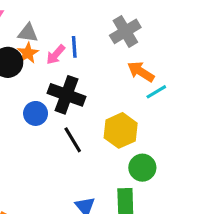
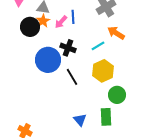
cyan line: (156, 92) -> (98, 46), moved
black cross: (67, 95) -> (68, 48), size x0.7
blue circle: (36, 113) -> (48, 60), size x1.6

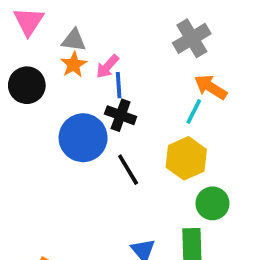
blue line: (73, 17) -> (119, 85), moved
black circle: (30, 27) -> (27, 85), moved
cyan line: (98, 46) -> (194, 111), moved, turned -32

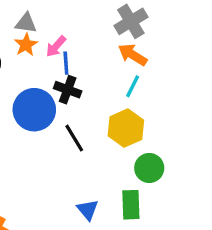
orange arrow: (211, 87) -> (133, 55), moved

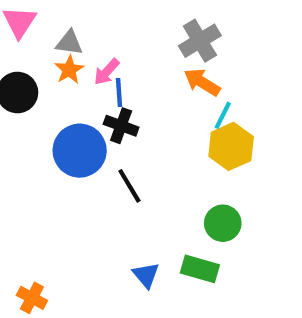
cyan line: (133, 86) -> (223, 115), moved
yellow hexagon: (126, 128) -> (231, 146), moved
green rectangle: (131, 205) -> (200, 269), turned -72

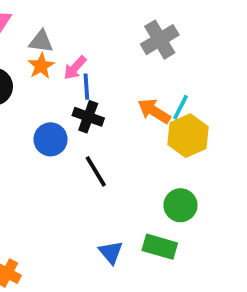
orange arrow: (202, 82) -> (154, 111), moved
blue circle: (80, 151) -> (51, 139), size x0.7

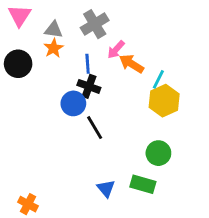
gray cross: (160, 40) -> (95, 24), moved
pink arrow: (75, 68) -> (116, 50), moved
orange arrow: (154, 111) -> (131, 64), moved
blue circle: (51, 139) -> (73, 103), moved

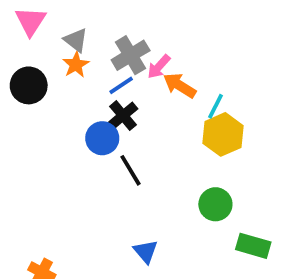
gray cross: (95, 24) -> (131, 55), moved
gray triangle: (54, 30) -> (76, 40), turned 30
blue line: (88, 64) -> (121, 85), turned 60
black cross: (89, 86) -> (123, 116), turned 30
green rectangle: (143, 184) -> (253, 246), moved

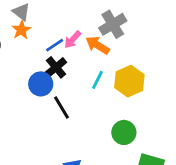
gray cross: (131, 55) -> (113, 24), moved
pink arrow: (159, 67) -> (73, 40), moved
cyan line: (215, 106) -> (98, 80), moved

